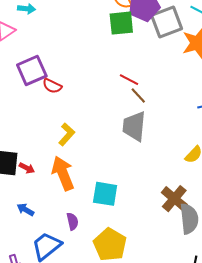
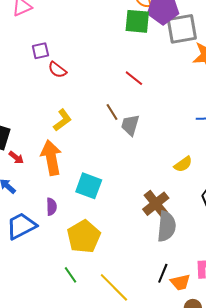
purple square: (32, 70) -> (40, 51), size x0.6
brown line: (138, 95) -> (112, 112), moved
gray trapezoid: (134, 126) -> (130, 125), size x0.7
red arrow: (27, 168) -> (16, 158), moved

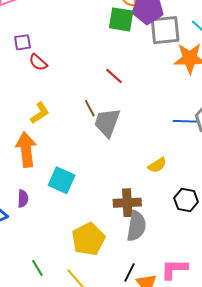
gray trapezoid: (130, 125) -> (107, 123), size x1.4
brown cross: (156, 204) -> (127, 203), turned 32
yellow pentagon: (84, 237) -> (88, 239), moved

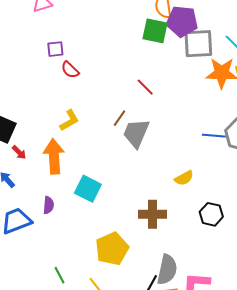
brown line: (90, 108) -> (119, 118), turned 60
gray semicircle: (136, 226) -> (167, 270), moved

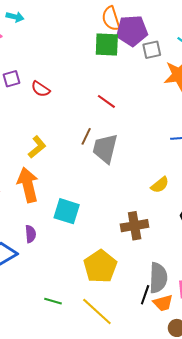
gray square: (198, 44) -> (152, 50), size x0.6
red semicircle: (70, 70) -> (40, 89), moved
green line: (60, 275) -> (53, 301), turned -36

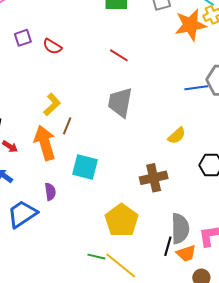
brown line: (86, 136) -> (67, 126), moved
green line: (53, 301) -> (96, 257), moved

